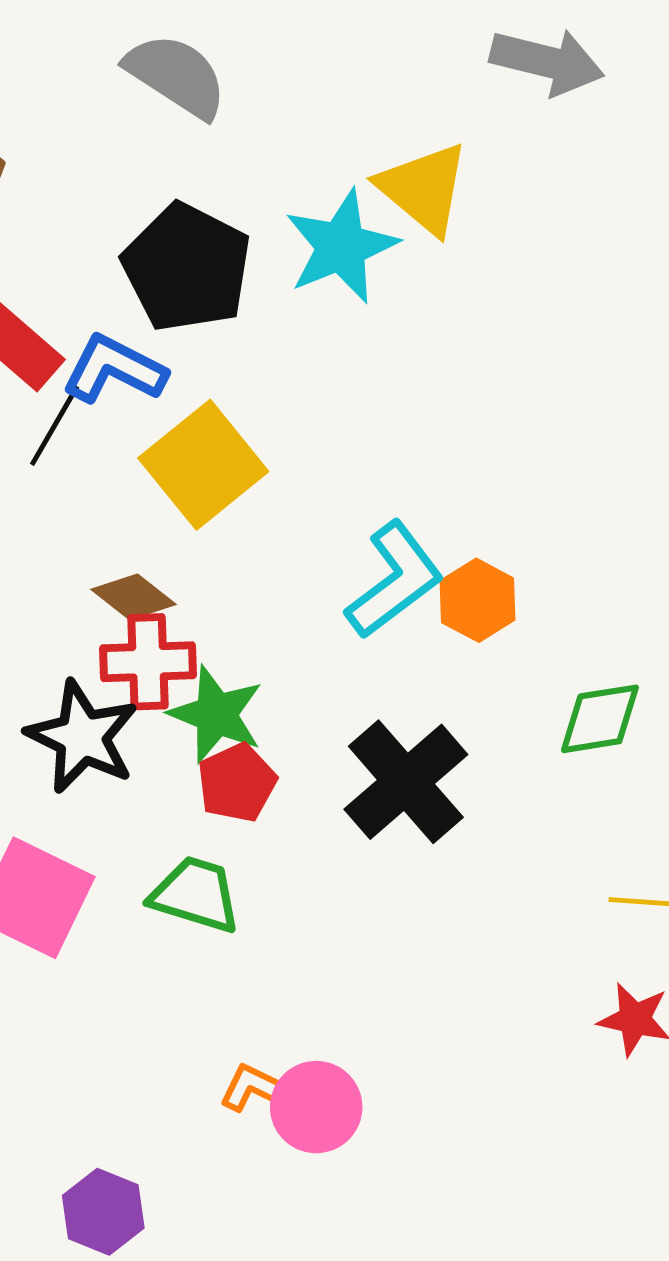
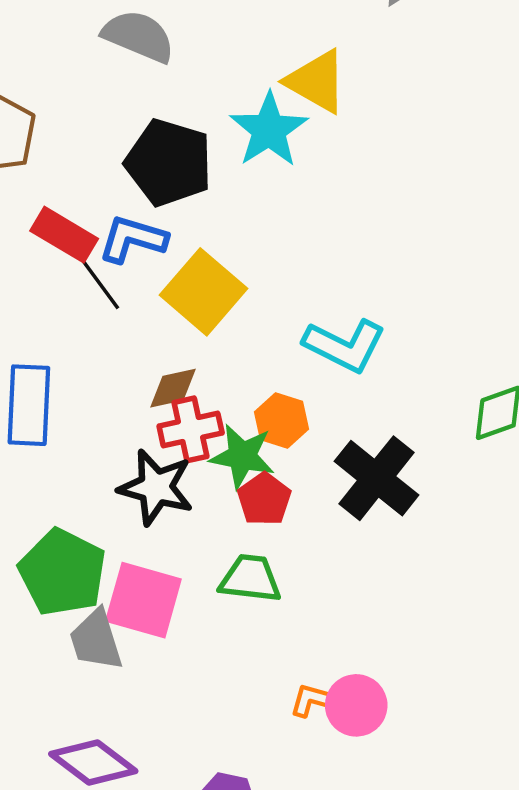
black line: (55, 426) -> (100, 284), turned -56
cyan L-shape: (394, 580) -> (345, 345), turned 74
brown diamond: (133, 597) -> (173, 388), turned -40
orange hexagon: (478, 600) -> (282, 421), moved

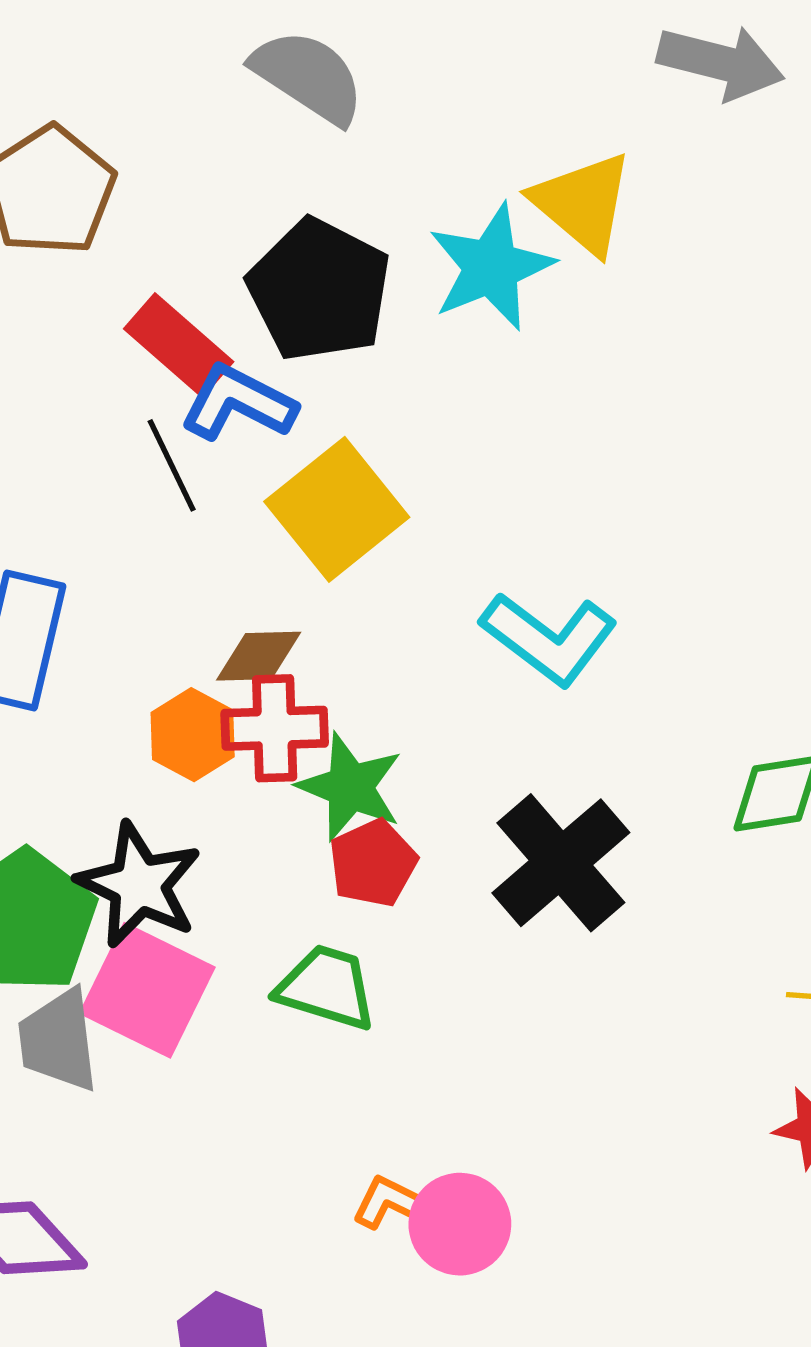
red rectangle: (64, 235) -> (179, 345), moved
orange hexagon: (282, 421) -> (193, 735), moved
black star: (156, 487) -> (139, 885), moved

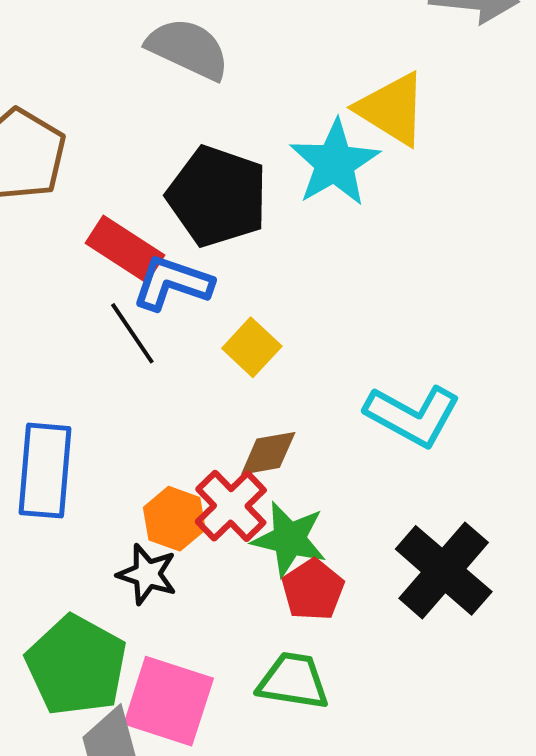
yellow square: (337, 509) -> (252, 347), size x0.6
brown diamond: (259, 656) -> (268, 453), moved
red cross: (275, 728) -> (231, 506), turned -34
black star: (139, 885) -> (147, 574), moved, size x0.7

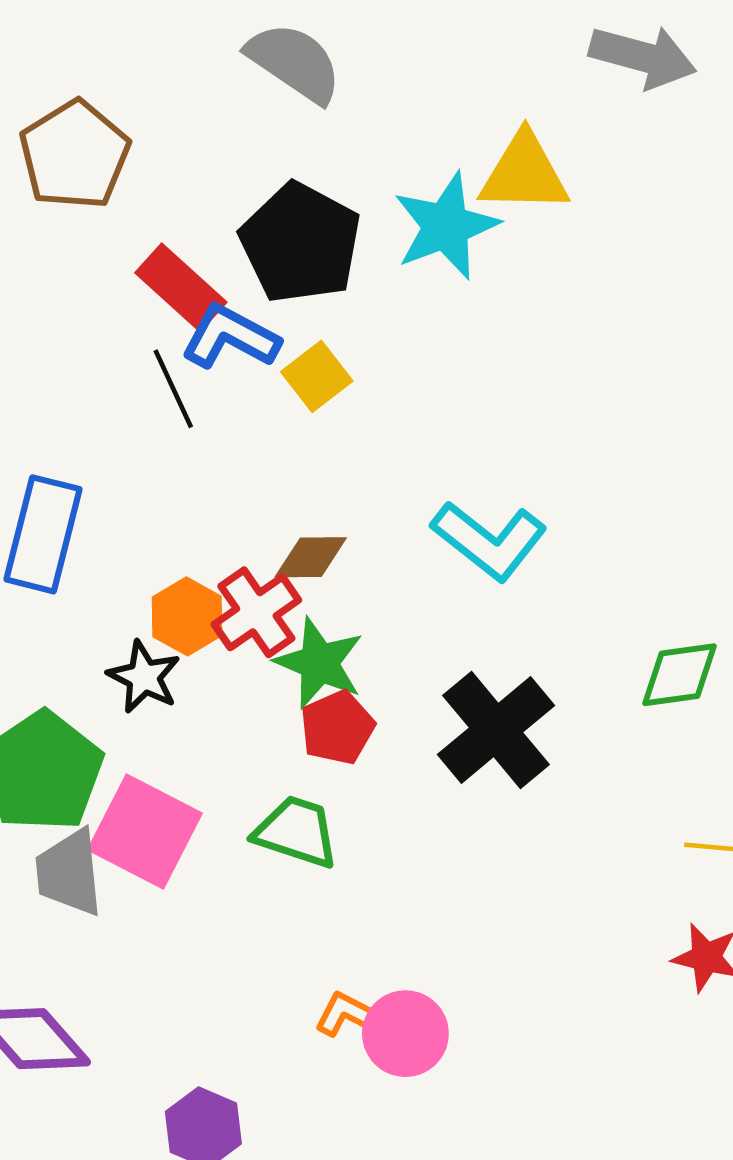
yellow triangle: (392, 109) -> (524, 173), turned -40
yellow square: (252, 347) -> (317, 376), moved

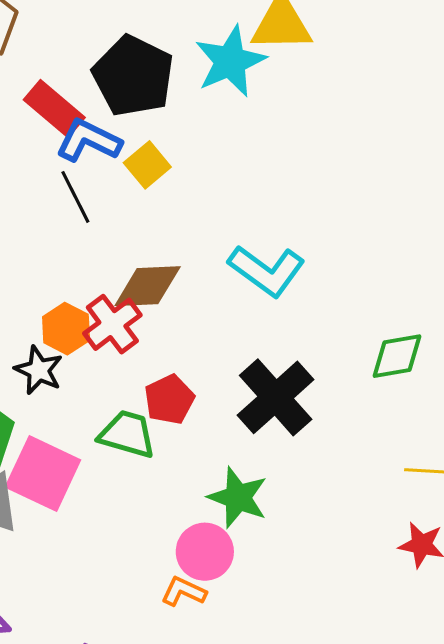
black line: (173, 389) -> (75, 197), moved
brown diamond: (311, 557) -> (148, 286), size x1.4
green star: (319, 663) -> (238, 497), moved
green trapezoid: (296, 832) -> (127, 434), moved
pink circle: (405, 1034) -> (205, 552), moved

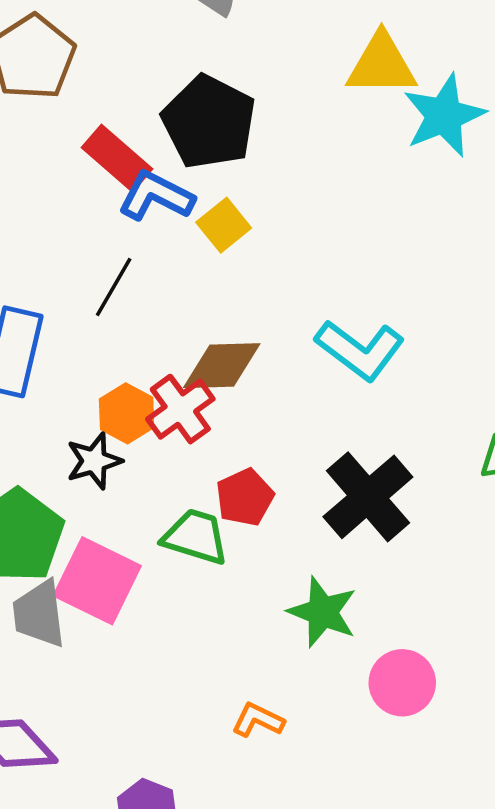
cyan star: (230, 61) -> (444, 116), moved
black line: (75, 197) -> (114, 287), moved, turned 56
black star: (39, 370) -> (94, 461), turned 30
pink circle: (205, 552) -> (402, 683), moved

